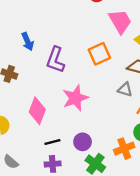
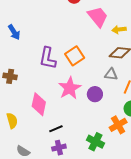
blue arrow: (28, 41) -> (14, 32), moved
orange square: (99, 54) -> (75, 56), moved
purple circle: (83, 142) -> (95, 94), moved

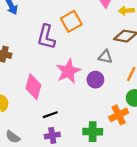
orange square: (75, 56) -> (71, 21), moved
gray triangle: (111, 74) -> (105, 57), moved
green cross: (95, 142) -> (93, 132), turned -30

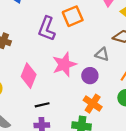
orange cross: (119, 115) -> (93, 104), moved, turned -36

